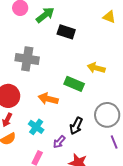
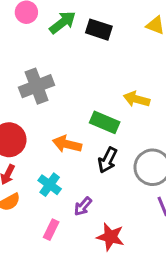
black rectangle: (66, 32) -> (99, 30), moved
gray cross: (27, 59) -> (37, 86), turned -30
black arrow: (76, 126) -> (108, 160), moved

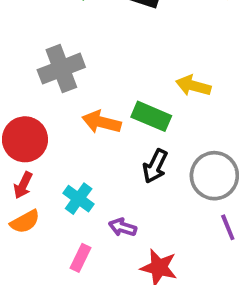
orange arrow: (67, 144) -> (101, 122), moved
purple arrow: (83, 206) -> (123, 227), turned 66

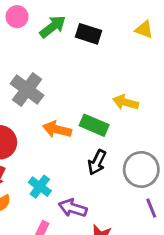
gray cross: (61, 69) -> (27, 89), turned -32
purple arrow: (123, 227) -> (73, 208), size x1.4

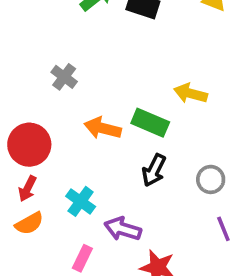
gray cross: (27, 89) -> (64, 77), size x0.6
gray circle: (141, 169) -> (211, 179), size x0.6

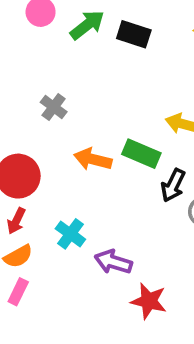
black arrow: (154, 170) -> (173, 185), moved
pink rectangle: (82, 258) -> (18, 292), moved

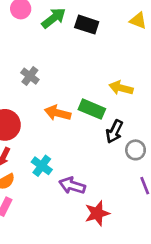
red star: (149, 301) -> (97, 213), turned -30

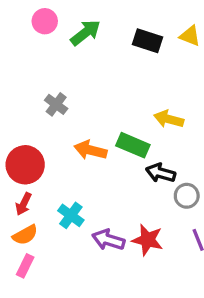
black rectangle: (87, 25) -> (148, 41), moved
black arrow: (114, 131) -> (161, 173), turned 80
red star: (97, 213) -> (148, 240), moved, turned 30

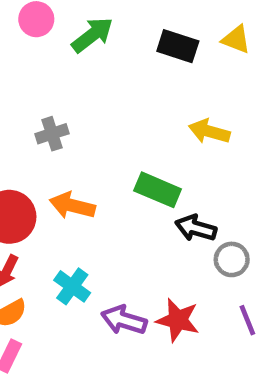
gray cross: (56, 104) -> (52, 134), turned 35
yellow arrow: (169, 119) -> (209, 131), moved
orange arrow: (90, 150) -> (72, 206), moved

